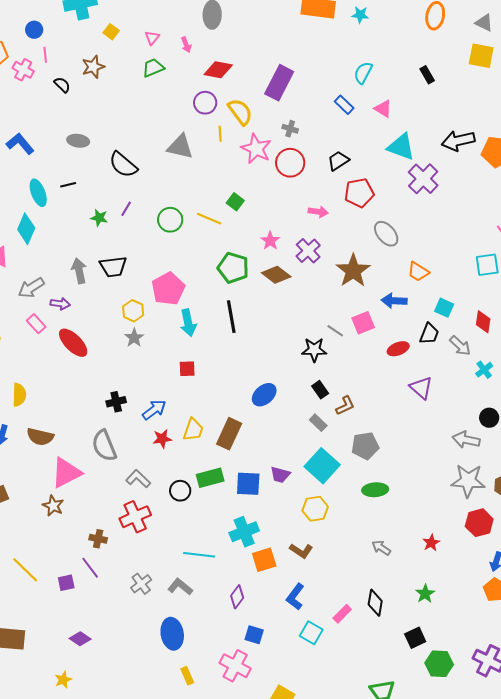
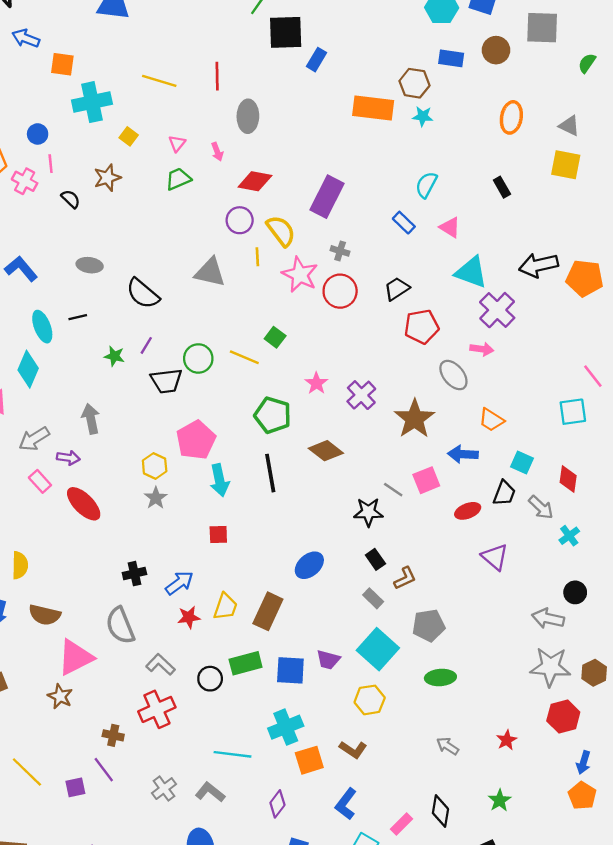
pink arrow: (318, 212) -> (482, 349), moved
black trapezoid: (113, 267) -> (166, 381), moved
brown diamond: (276, 275) -> (326, 451), moved

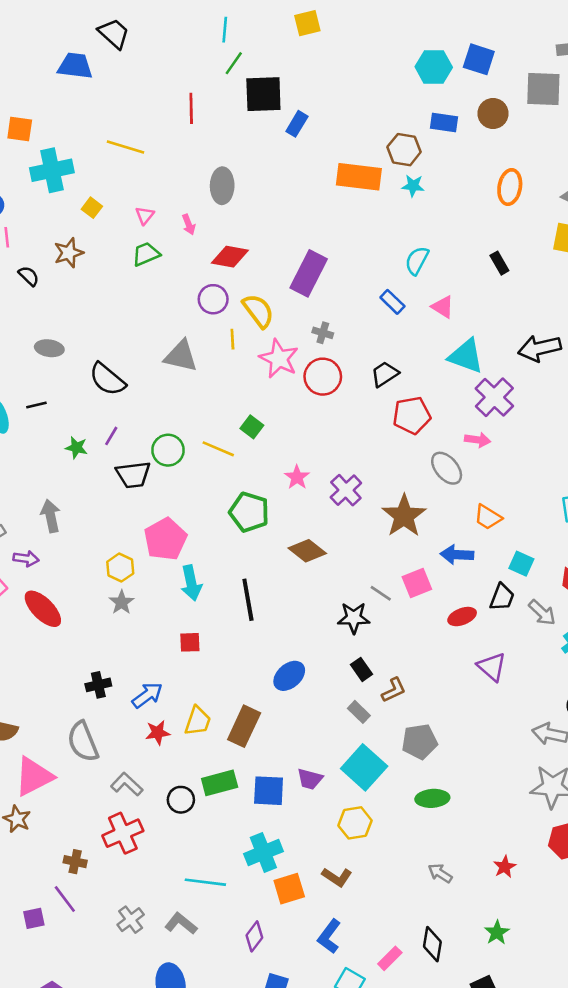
red line: (217, 76) -> (191, 108), moved
black line: (270, 473) -> (248, 600), moved

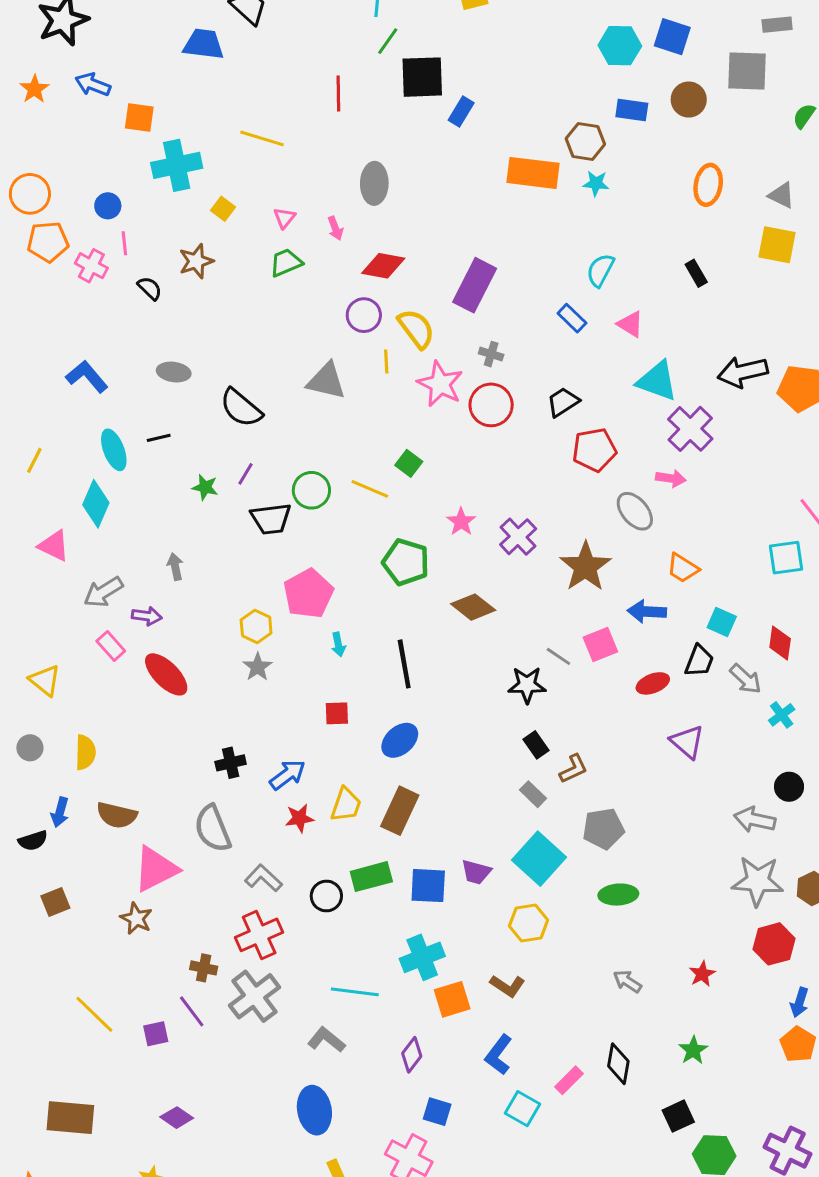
gray arrow: (51, 516) -> (175, 567), size x0.7
cyan arrow: (191, 583) -> (338, 644), size x0.6
blue ellipse: (289, 676) -> (400, 740), moved
gray cross: (131, 920) -> (255, 996), moved, size x1.6

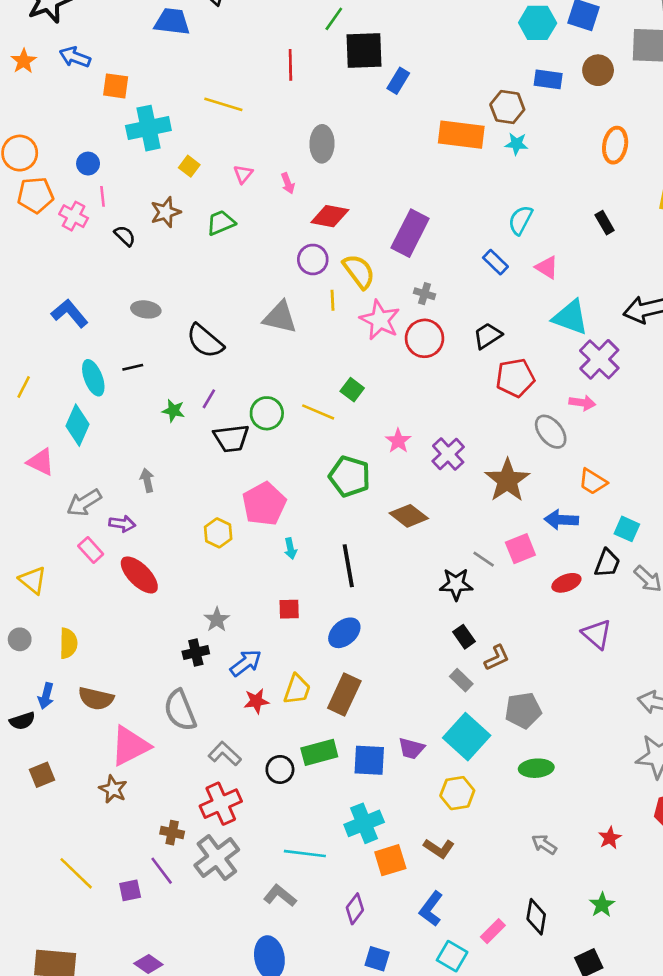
green trapezoid: (286, 263) -> (221, 223), moved
gray star: (258, 667) -> (217, 620), moved

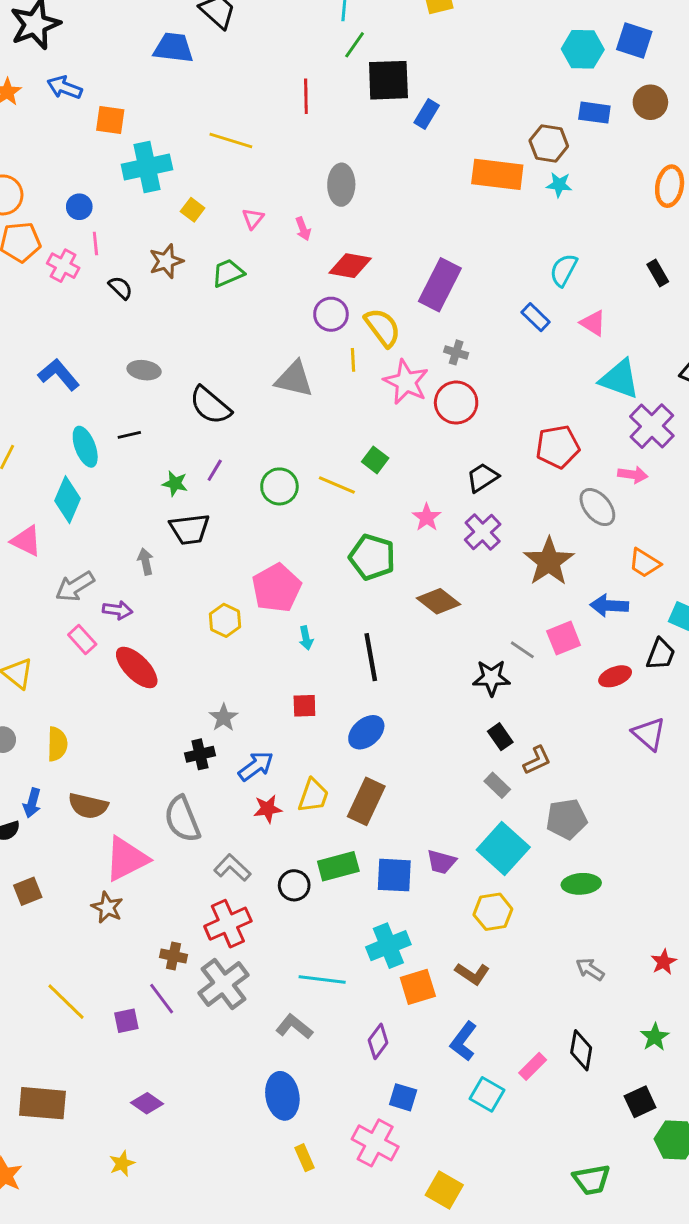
black trapezoid: (488, 336) -> (483, 478), moved
black trapezoid: (231, 438) -> (190, 529), moved

